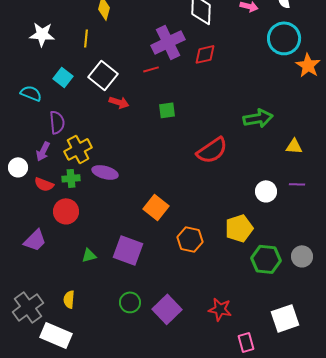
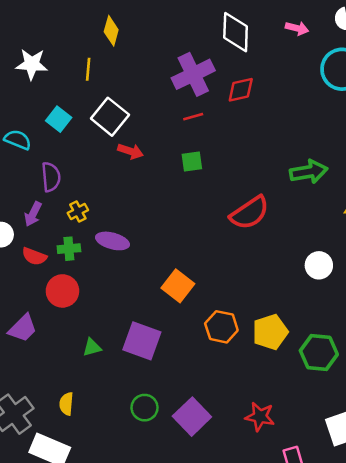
red line: (151, 69) -> (193, 117), moved
yellow cross: (78, 149) -> (78, 211), size x0.6
yellow pentagon: (239, 228) -> (270, 332), moved

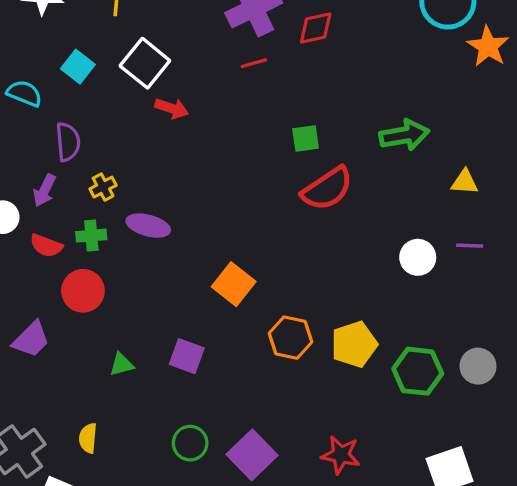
green square: (192, 162) -> (306, 138), moved
purple square: (142, 341) -> (187, 356), size x0.7

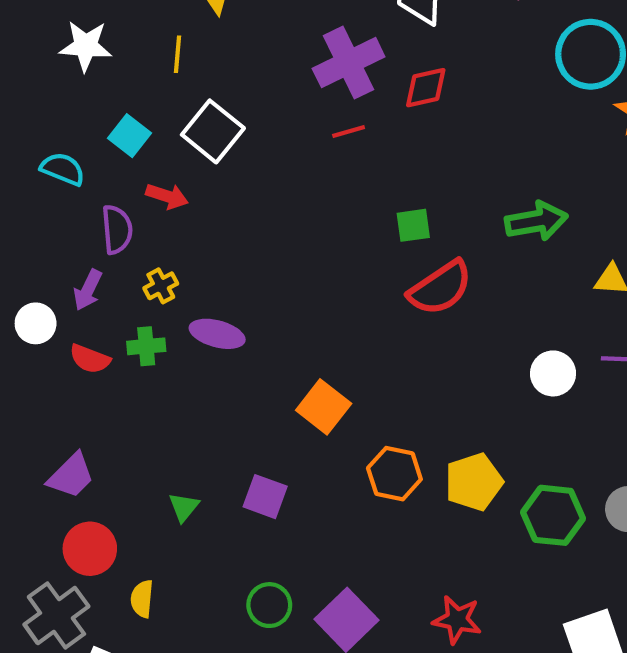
red arrow: (172, 108) -> (167, 196), moved
red circle: (83, 291) -> (90, 549), moved
green triangle: (121, 364) -> (184, 507), turned -36

